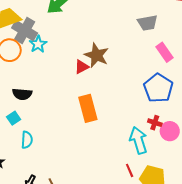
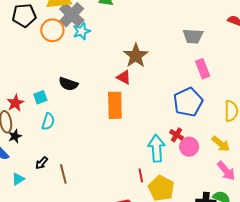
red triangle: (82, 67) -> (124, 77), moved, turned 42
black semicircle: (22, 94) -> (68, 84), moved

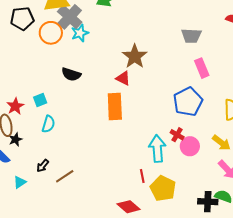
black semicircle: (68, 84) -> (71, 74), moved
brown line: (63, 174) -> (65, 176), turned 72

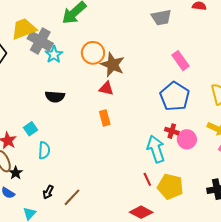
orange circle: (51, 33) -> (93, 53), moved
gray trapezoid: (191, 36) -> (161, 18), moved
orange rectangle: (115, 106) -> (105, 118), size x0.6

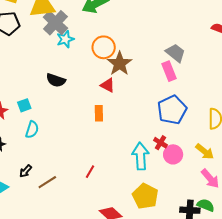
gray trapezoid: (161, 18) -> (175, 53), moved, turned -145
pink rectangle: (180, 61) -> (169, 71), moved
red line: (147, 179) -> (90, 172), moved, turned 40

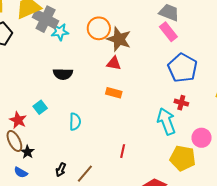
cyan star: (65, 39) -> (60, 32), turned 30
orange rectangle: (99, 113) -> (114, 93), turned -56
cyan semicircle: (32, 130) -> (75, 122), moved
pink circle: (173, 154) -> (202, 138), moved

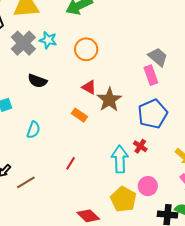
gray cross: (46, 19) -> (23, 43), moved
brown star: (119, 39) -> (109, 100), moved
red line: (123, 151) -> (71, 163), moved

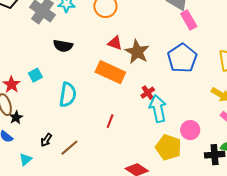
pink rectangle: (151, 75) -> (189, 20), moved
orange rectangle: (79, 115) -> (110, 72), size x1.8
cyan semicircle: (33, 130) -> (68, 95), size x1.4
red cross: (140, 146) -> (148, 93), moved, turned 32

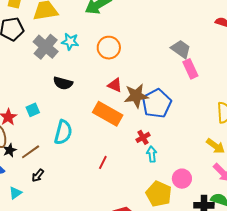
brown star: (137, 52) -> (136, 96), turned 30
blue pentagon: (182, 58) -> (157, 103), moved
cyan arrow: (158, 108) -> (152, 154), size x0.6
brown line: (69, 148) -> (31, 152), moved

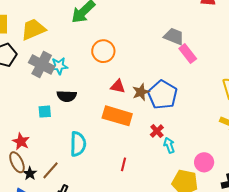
cyan star: (70, 42) -> (59, 66), moved
brown star: (136, 96) -> (141, 92), size x0.7
cyan square: (33, 110) -> (45, 112), moved, turned 32

